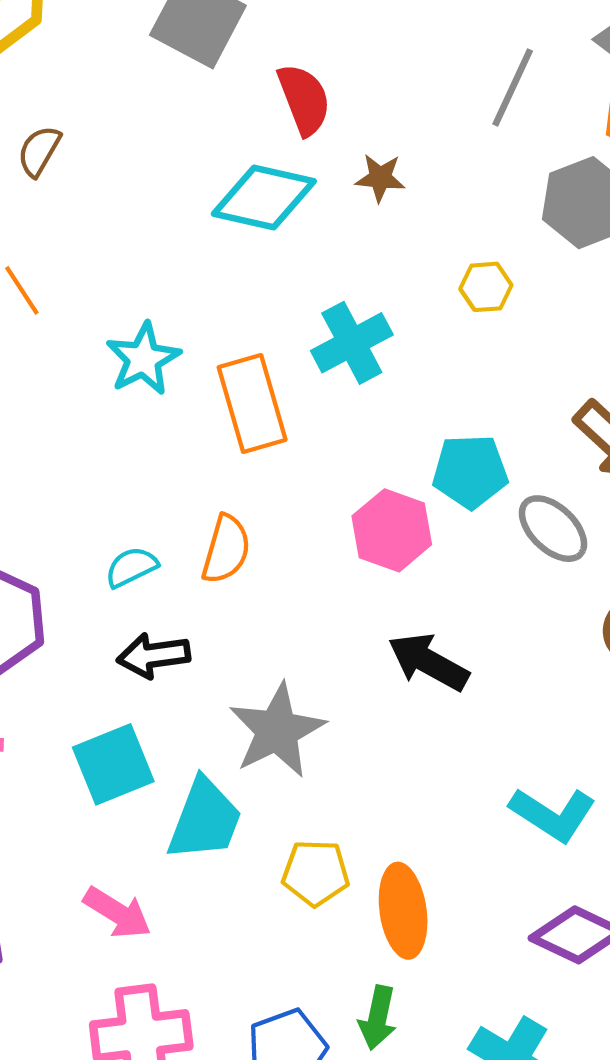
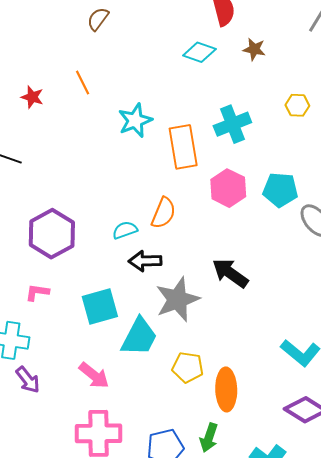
cyan diamond: (264, 198) -> (199, 52), size x0.7
pink hexagon: (392, 530) -> (228, 188), moved
cyan semicircle: (131, 567) -> (125, 230), moved
black arrow: (154, 655) -> (145, 261), moved
black arrow: (428, 662) -> (230, 273), moved

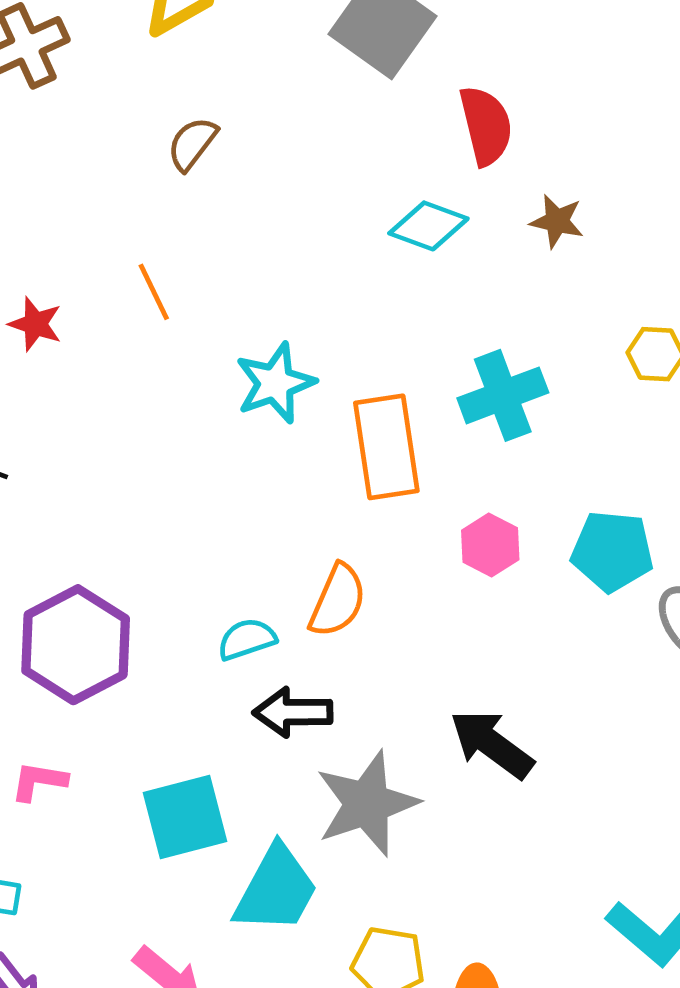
pink hexagon: (228, 188) -> (490, 545), size x0.7

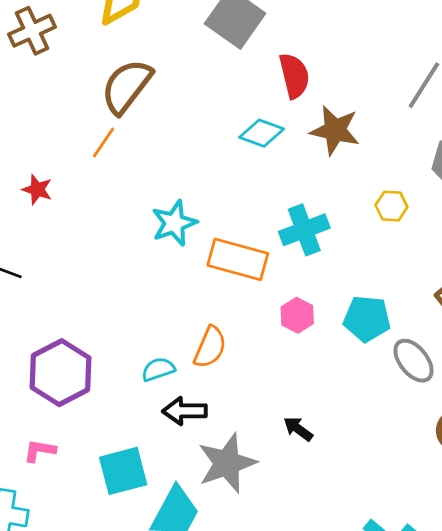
brown semicircle: (192, 144) -> (127, 86), size x1.8
brown star: (557, 221) -> (335, 130), size x1.6
orange line: (154, 292) -> (104, 142), moved, turned 60
orange rectangle: (386, 447) -> (238, 259), turned -66
black arrow: (492, 744) -> (298, 429), size x0.6

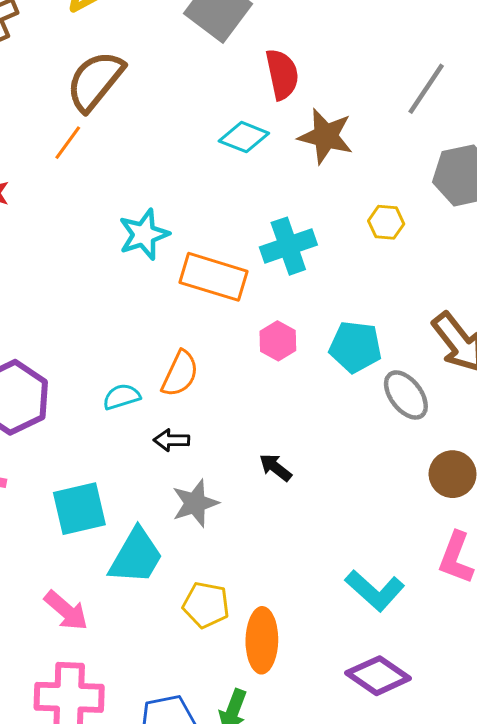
black arrow: (185, 411) -> (171, 440), moved, size x0.7
gray star: (227, 463) -> (195, 503), size x0.7

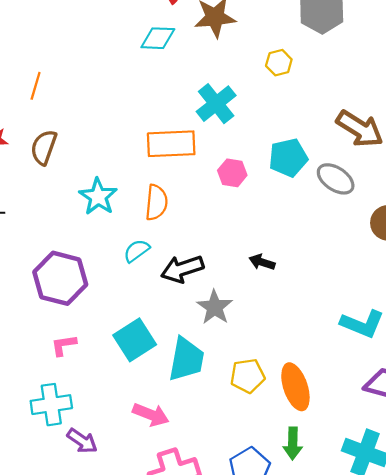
brown semicircle: (95, 81) -> (44, 147), moved, size x0.7
cyan star: (144, 234) -> (98, 197), moved
orange semicircle: (180, 374) -> (156, 202), moved
black arrow: (171, 440) -> (182, 269), size x1.6

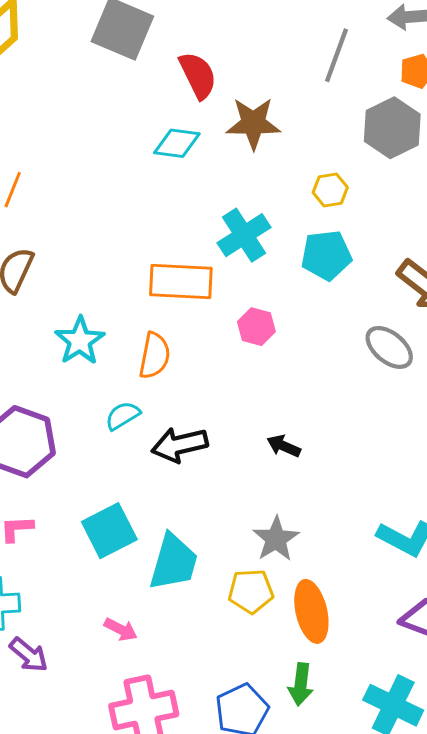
cyan pentagon: (288, 158) -> (326, 255), moved
gray star: (215, 307) -> (276, 539), moved
pink arrow: (151, 415) -> (121, 629), size x0.7

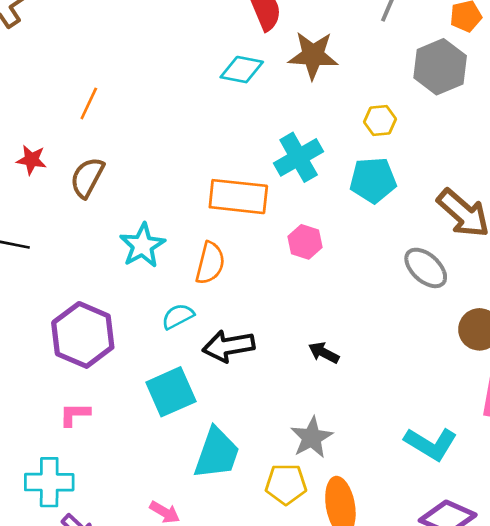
cyan square: (109, 531) -> (171, 392), moved

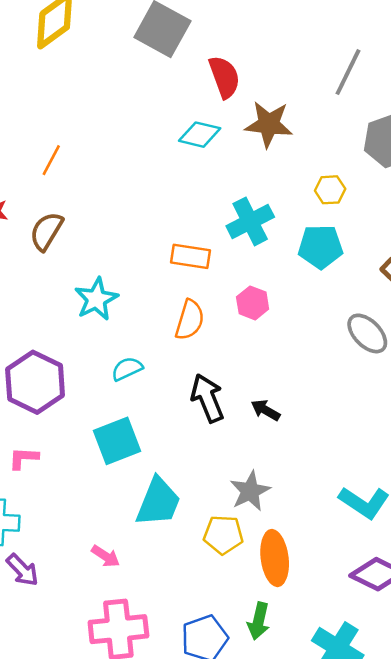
orange rectangle: (238, 197) -> (191, 256), size x0.7
orange semicircle: (210, 263) -> (190, 320), moved
black arrow: (228, 346) -> (207, 398), moved, turned 75

